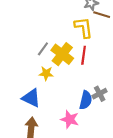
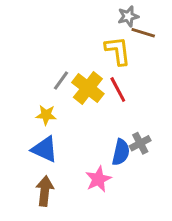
red line: (84, 55) -> (118, 90), turned -36
yellow star: (46, 73) -> (46, 115), moved
pink star: (70, 119) -> (98, 179), turned 30

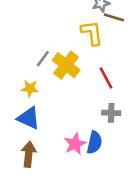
red line: (118, 90) -> (106, 78), moved
gray cross: (140, 143) -> (111, 113), turned 30
blue semicircle: (121, 152) -> (94, 143), moved

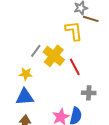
red line: (106, 78) -> (75, 67), moved
blue triangle: (29, 118) -> (25, 97), turned -30

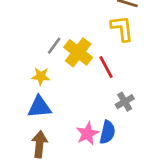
yellow L-shape: (74, 31) -> (122, 28), moved
gray cross: (89, 93) -> (125, 102), turned -32

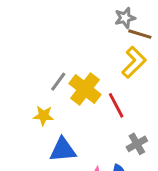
yellow L-shape: (122, 28) -> (134, 62), turned 52
blue triangle: (39, 107) -> (63, 150), moved

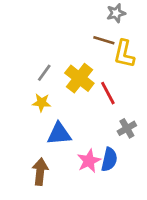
brown line: (140, 34) -> (104, 40), moved
yellow L-shape: (134, 62) -> (124, 54), turned 148
gray line: (58, 82) -> (44, 73), moved

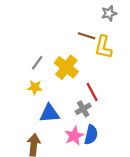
gray star: (116, 13) -> (109, 13), moved
red line: (108, 93) -> (92, 92), moved
gray cross: (127, 128) -> (83, 109), moved

